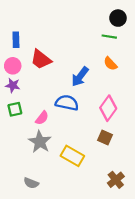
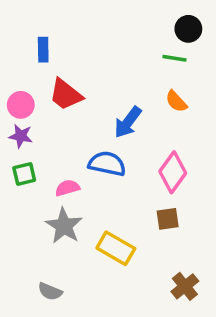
blue rectangle: (16, 40) -> (43, 50), moved
pink semicircle: (42, 118) -> (67, 188), turned -144
brown square: (105, 137) -> (168, 219), turned -32

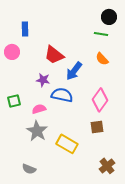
red trapezoid: (66, 95) -> (54, 55), moved
pink circle: (21, 105) -> (12, 52), moved
purple star: (21, 136) -> (43, 80), moved

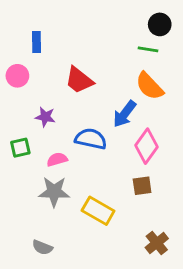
orange semicircle: (102, 59) -> (149, 86), size x1.5
blue arrow: (74, 71) -> (125, 114), moved
purple star: (43, 80) -> (45, 117), moved
gray star: (37, 131) -> (54, 192), turned -30

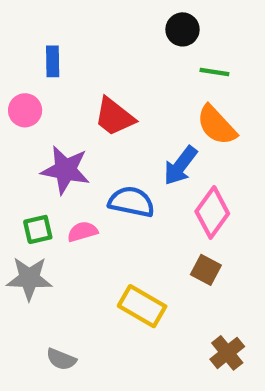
black circle: (160, 24) -> (183, 29), moved
purple star: (45, 117) -> (65, 170), size x1.6
green square: (20, 148) -> (38, 229), moved
brown square: (142, 186) -> (206, 270), turned 36
gray star: (54, 192) -> (29, 278), moved

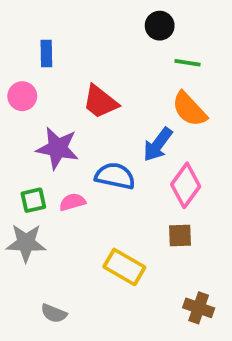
brown square: (206, 270) -> (180, 235), turned -30
brown cross: (227, 353) -> (199, 308), turned -32

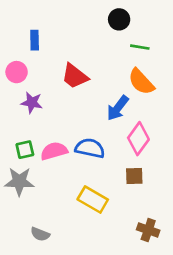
purple star: (58, 148) -> (32, 103), moved, size x0.7
blue semicircle: (115, 176) -> (90, 148), moved
pink semicircle: (72, 202) -> (54, 151), size x1.4

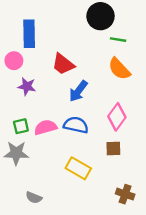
black circle: (119, 19) -> (101, 16), size x1.5
blue rectangle: (35, 40) -> (29, 34), size x1.6
blue arrow: (118, 108) -> (78, 91), moved

